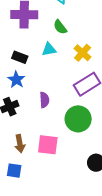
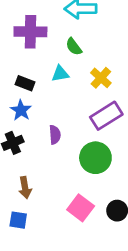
pink square: (48, 145) -> (81, 208), moved, turned 30

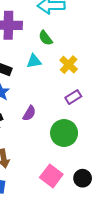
purple rectangle: (106, 116) -> (73, 97), size x0.6
purple semicircle: (55, 135) -> (29, 113), turned 35

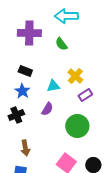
cyan triangle: (34, 61) -> (53, 86), moved
yellow cross: (69, 65) -> (75, 76), moved

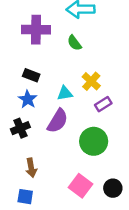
purple semicircle: (47, 109) -> (58, 121), size x1.5

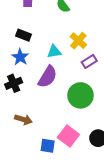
brown arrow: (31, 168) -> (23, 120), turned -63
blue square: (25, 197) -> (48, 146), moved

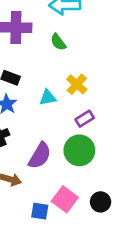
purple rectangle: (89, 61) -> (85, 119), moved
purple semicircle: (48, 77) -> (40, 156), moved

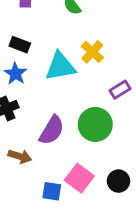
cyan triangle: (48, 98) -> (60, 66), size x1.6
purple rectangle: (85, 119) -> (120, 90), moved

